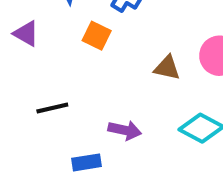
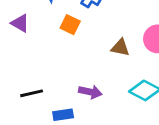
black line: (52, 108) -> (32, 93), moved

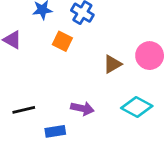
brown triangle: (120, 48) -> (112, 64), turned -42

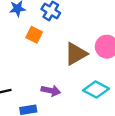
brown triangle: (112, 64) -> (76, 54), size x1.5

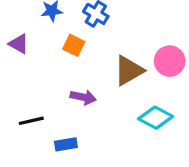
purple arrow: (51, 91) -> (83, 97), moved

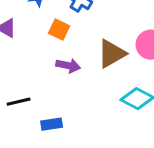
purple arrow: (83, 97) -> (68, 66), moved

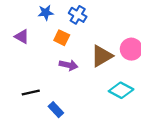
blue rectangle: (52, 124) -> (56, 110), turned 56

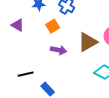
orange square: (62, 38) -> (53, 26), turned 32

